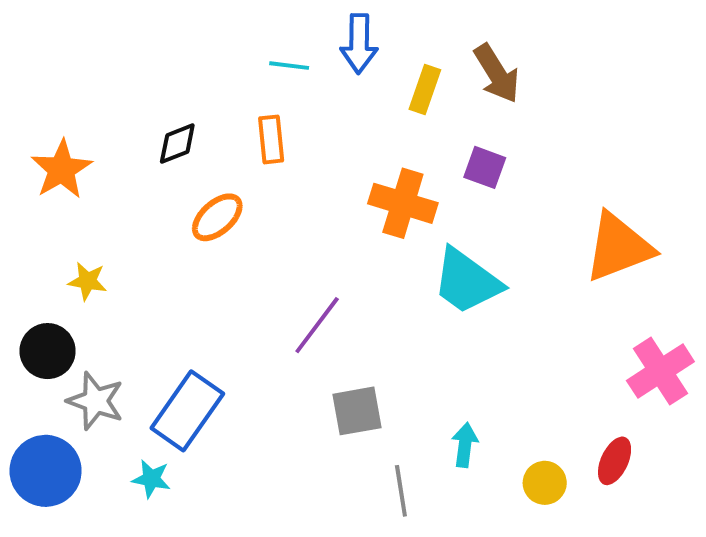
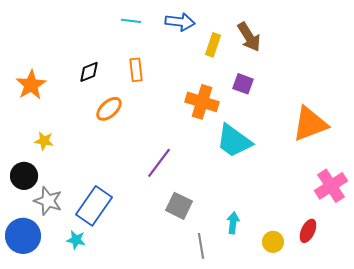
blue arrow: (359, 44) -> (180, 22), turned -84
cyan line: (289, 66) -> (131, 21), moved
gray square: (357, 411) -> (179, 206), turned 36

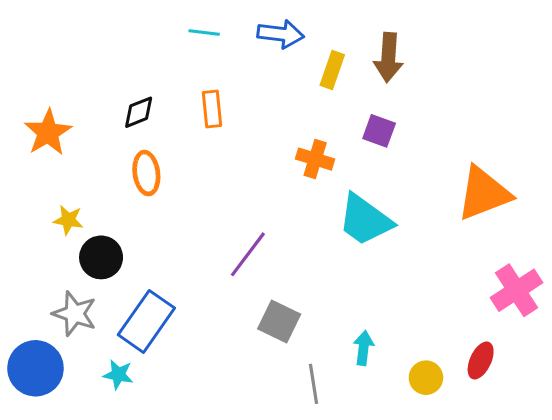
brown arrow: (249, 37) -> (388, 57), turned 36
orange cross: (202, 102) -> (315, 159), size x0.7
orange ellipse: (109, 109) -> (146, 173), moved, turned -56
black circle: (24, 176) -> (101, 257), moved

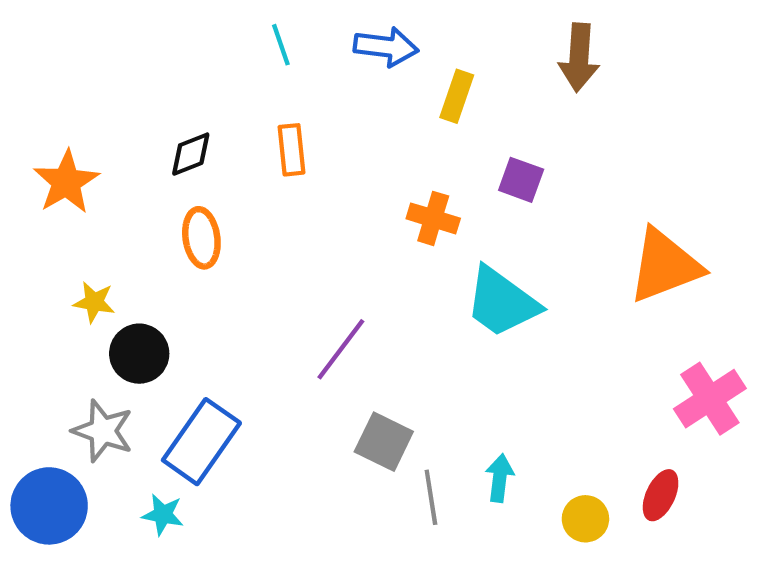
cyan line: (204, 33) -> (281, 45), turned 64
brown arrow: (388, 57) -> (579, 58), moved
gray line: (313, 384) -> (431, 497), moved

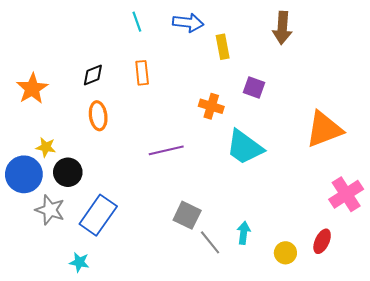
yellow rectangle: (457, 96) -> (223, 47), turned -30
purple line: (341, 349) -> (166, 150), moved, turned 40
gray line: (431, 497) -> (210, 242), turned -30
blue circle: (49, 506) -> (24, 174), moved
cyan star: (163, 515) -> (79, 262), moved

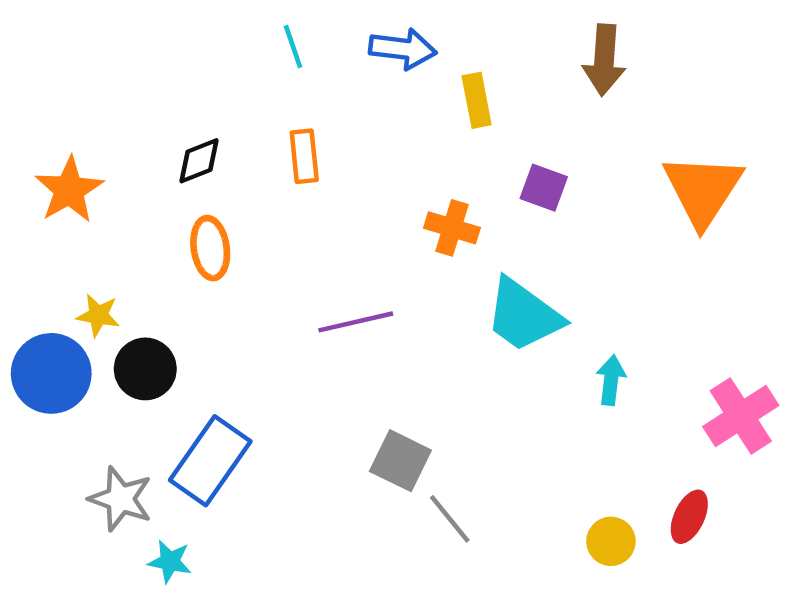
orange triangle: (324, 129) -> (703, 190), moved, turned -36
gray star: (50, 210) -> (121, 499), moved
cyan arrow: (244, 233) -> (611, 380), moved

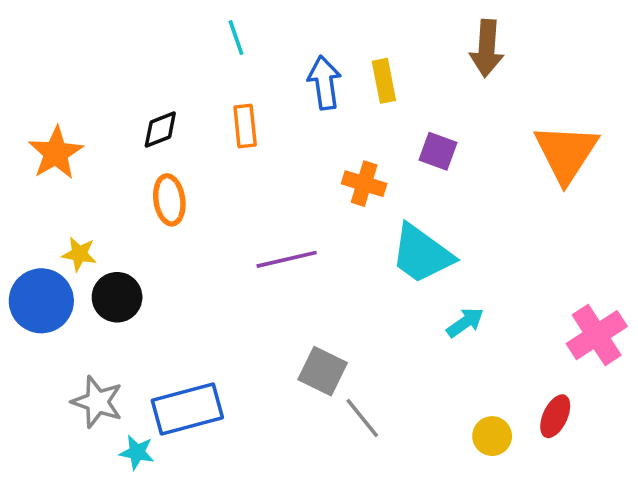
blue arrow: (403, 49) -> (324, 83), moved, turned -105
cyan arrow: (611, 380) -> (465, 322), moved, turned 48
blue rectangle: (210, 461) -> (187, 409), moved, turned 40

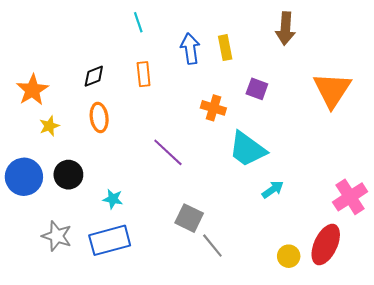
yellow star: (79, 254) -> (49, 126), moved, turned -30
purple line: (287, 259) -> (168, 152), turned 56
red ellipse: (555, 416) -> (326, 245), size x1.6
cyan star: (137, 452) -> (113, 199), moved

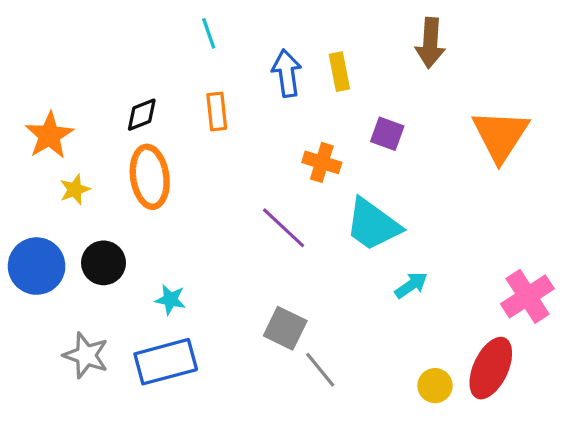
orange ellipse: (99, 117) -> (150, 177), size x1.4
purple line: (168, 152) -> (284, 228), moved

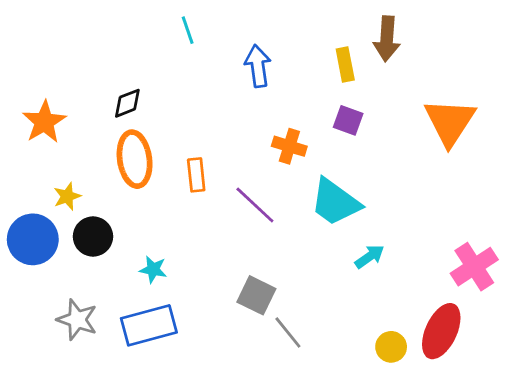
yellow rectangle: (339, 72) -> (345, 65), moved
orange rectangle: (217, 111) -> (196, 175), moved
yellow star: (75, 190) -> (67, 196), moved

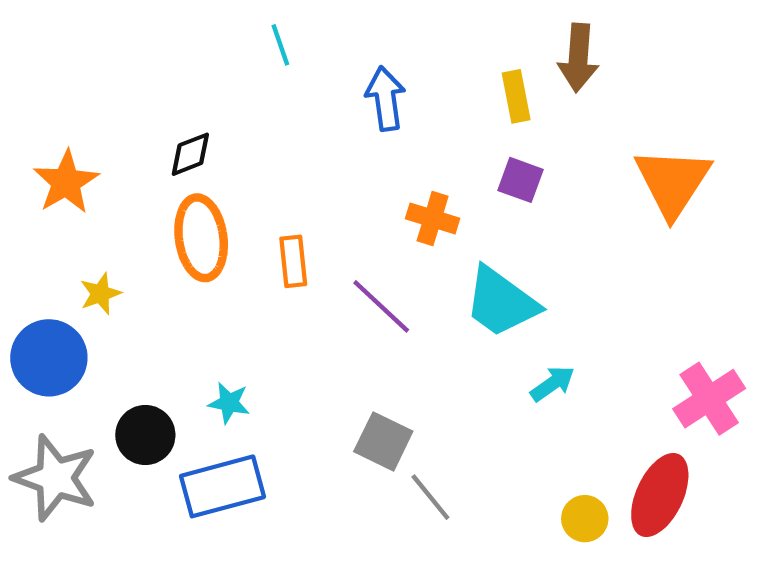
black circle: (93, 237) -> (145, 435), moved
gray star: (77, 320) -> (55, 478), moved, size x1.4

